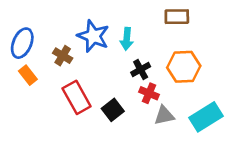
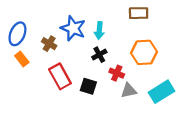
black cross: (141, 70) -> (99, 55), moved
black square: (113, 110) -> (88, 86), turned -35

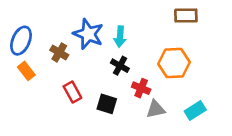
brown rectangle: (139, 13) -> (186, 16), moved
black cross: (99, 55) -> (120, 66), turned -32
red rectangle: (60, 76) -> (72, 92), size x0.7
cyan rectangle: (161, 92) -> (195, 111), size x0.7

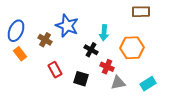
cyan arrow: (120, 37) -> (104, 33), moved

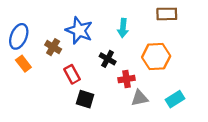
cyan arrow: (104, 33) -> (123, 28), moved
red cross: (107, 67) -> (126, 79), turned -32
red rectangle: (55, 70) -> (72, 74), moved
black square: (81, 79) -> (85, 99), moved

